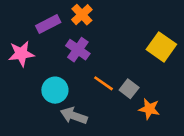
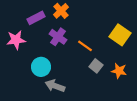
orange line: (103, 83) -> (85, 46), moved
orange star: (149, 109) -> (119, 71), moved

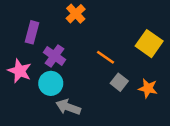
purple rectangle: (36, 18) -> (32, 32), moved, turned -48
purple cross: (58, 37) -> (54, 56), moved
pink star: (16, 40) -> (20, 71), moved, turned 30

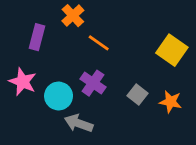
orange cross: (76, 14) -> (73, 16), moved
purple cross: (54, 56) -> (93, 83), moved
orange line: (106, 57) -> (99, 43), moved

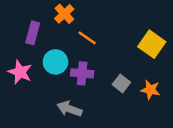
purple cross: (93, 83) -> (82, 73), turned -30
cyan circle: (59, 96) -> (55, 62), moved

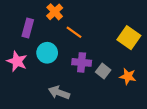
purple cross: (82, 73) -> (82, 62), moved

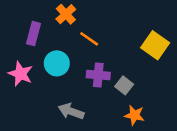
orange star: (128, 76) -> (134, 115), moved

